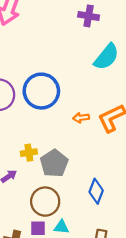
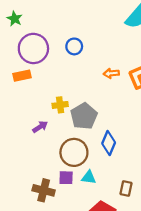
blue circle: (41, 91) -> (74, 46), size x0.5
blue diamond: (96, 191) -> (109, 143), moved

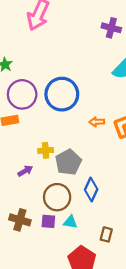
blue circle: (74, 46) -> (62, 94), size x2.0
brown cross: (44, 190) -> (20, 220), moved

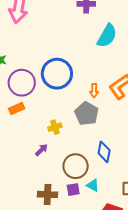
orange arrow: (97, 122) -> (94, 91), turned -72
gray pentagon: (68, 162) -> (87, 114), moved
cyan triangle: (70, 222) -> (93, 185), turned 32

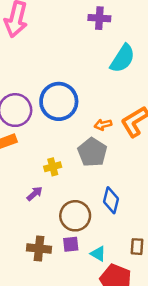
orange arrow: (94, 91) -> (103, 125), turned 72
cyan triangle: (93, 185) -> (98, 254), moved

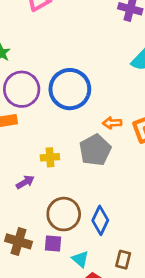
blue diamond: (111, 200) -> (100, 220), moved

